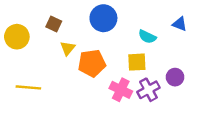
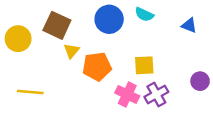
brown square: (54, 24) -> (57, 25), size x1.6
cyan semicircle: (147, 37) -> (144, 14), moved
purple circle: (175, 77) -> (200, 81), moved

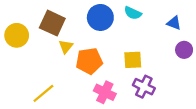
purple circle: (200, 81) -> (184, 50), moved
yellow line: (30, 92) -> (43, 93), moved, turned -45
pink cross: (127, 94) -> (105, 92), moved
purple cross: (156, 94) -> (144, 87), turned -35

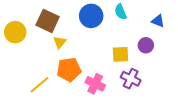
cyan semicircle: (133, 13) -> (121, 12), turned 42
purple circle: (184, 50) -> (146, 45), moved
orange pentagon: (89, 61) -> (69, 70), moved

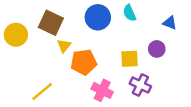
orange pentagon: (69, 70) -> (84, 62), moved

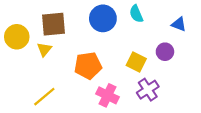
brown square: (51, 23) -> (54, 24), turned -30
yellow triangle: (64, 46) -> (44, 49), moved
yellow square: (129, 59) -> (136, 62), turned 30
purple cross: (140, 85) -> (148, 90), turned 30

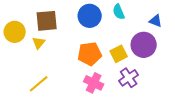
purple circle: (165, 52) -> (144, 45), size x1.6
yellow square: (136, 62) -> (119, 54), turned 36
orange pentagon: (88, 65) -> (90, 54), moved

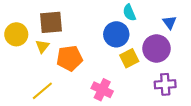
blue circle: (90, 16) -> (116, 34), moved
blue triangle: (156, 21) -> (170, 22), turned 32
orange pentagon: (90, 54) -> (70, 58), moved
purple cross: (129, 78) -> (165, 84), moved, turned 30

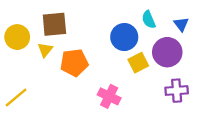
cyan semicircle: (129, 13) -> (149, 20), moved
yellow line: (42, 91) -> (16, 98), moved

